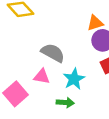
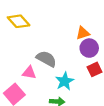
pink triangle: (42, 76) -> (29, 73), moved

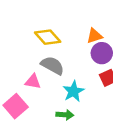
yellow diamond: (19, 21) -> (48, 37), moved

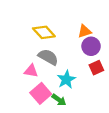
pink square: (16, 106) -> (41, 93), moved
green arrow: (65, 115) -> (59, 100), turned 32

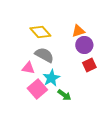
cyan star: (66, 79) -> (51, 78), moved
green arrow: (59, 100) -> (64, 95), moved

